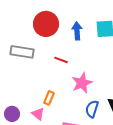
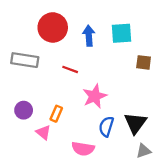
purple circle: (12, 114) -> (24, 110), moved

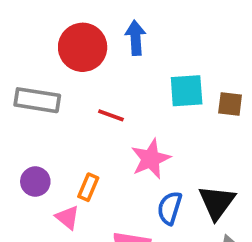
cyan square: (121, 33) -> (187, 91), moved
blue arrow: (89, 36) -> (136, 38), moved

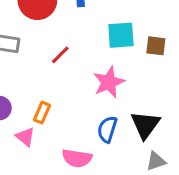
red line: (111, 115) -> (60, 55), turned -65
pink star: (151, 159) -> (109, 82), moved

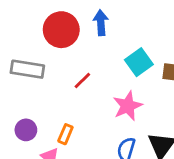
cyan square: (121, 35) -> (139, 62), turned -32

